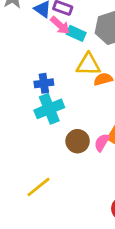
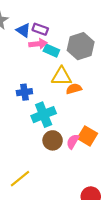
pink arrow: (60, 25) -> (38, 44), turned -48
cyan cross: (49, 109) -> (44, 115), moved

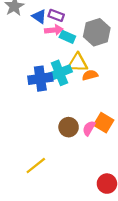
blue cross: (24, 92) -> (40, 79), size x1.5
cyan cross: (44, 115) -> (60, 73), moved

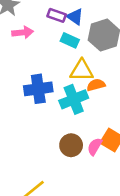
blue triangle: (39, 16) -> (75, 17), moved
pink arrow: (54, 30) -> (23, 32), moved
cyan cross: (60, 73) -> (74, 99), moved

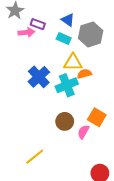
purple rectangle: (57, 15) -> (38, 24), moved
blue cross: (38, 89) -> (39, 77), turned -35
pink semicircle: (95, 147) -> (83, 132), moved

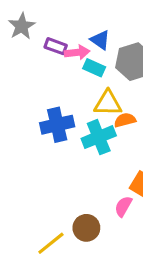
pink arrow: (26, 32) -> (77, 52), moved
blue cross: (39, 77) -> (57, 125), turned 30
brown circle: (65, 121) -> (86, 228), moved

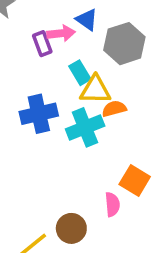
purple rectangle: (56, 46) -> (42, 44), moved, turned 50
cyan rectangle: (94, 68) -> (80, 73), moved, turned 35
pink semicircle: (123, 206) -> (112, 204), turned 145

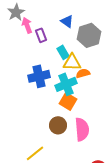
pink arrow: (61, 33) -> (27, 25), moved, turned -105
orange square: (135, 180) -> (68, 101), moved
pink semicircle: (112, 204) -> (82, 129), size x1.6
brown circle: (71, 228) -> (58, 125), moved

